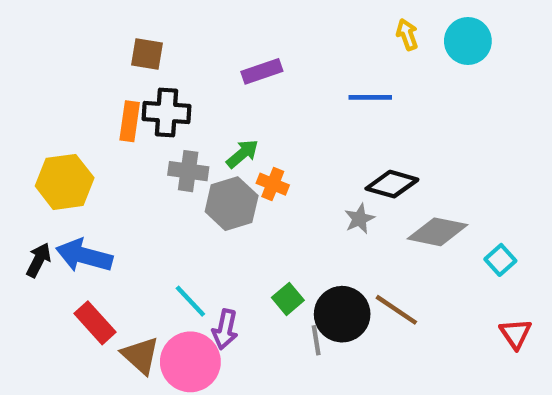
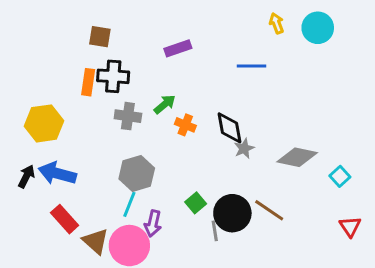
black diamond: (392, 184) -> (229, 128), moved, turned 64
gray hexagon: (232, 204) -> (137, 173), moved
cyan line: (190, 301) -> (129, 204), turned 65

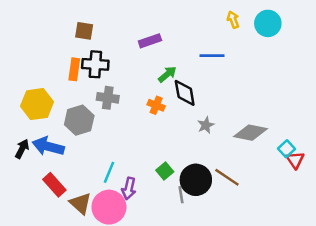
green arrow: (165, 104) -> (167, 74), moved
black diamond: (229, 128) -> (185, 93), moved
gray hexagon: (137, 173) -> (79, 120), moved
red triangle: (350, 226) -> (295, 160), moved

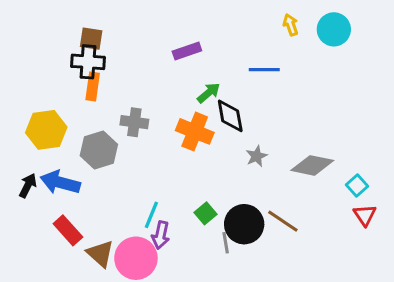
brown square: (84, 31) -> (91, 39), moved
black cross: (95, 64) -> (88, 62), moved
orange cross: (156, 105) -> (195, 131), size x1.6
red triangle: (295, 160) -> (365, 215), moved
cyan line: (109, 172) -> (151, 215), moved

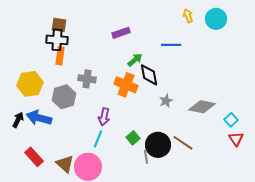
red rectangle: (68, 230) -> (34, 157), moved
purple arrow: (161, 235) -> (104, 117), moved

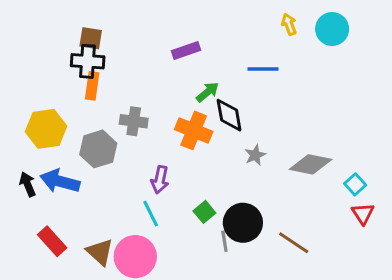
black arrow: (18, 120) -> (28, 184), turned -49
cyan line: (98, 139) -> (151, 214), turned -48
brown line: (183, 143) -> (294, 243), moved

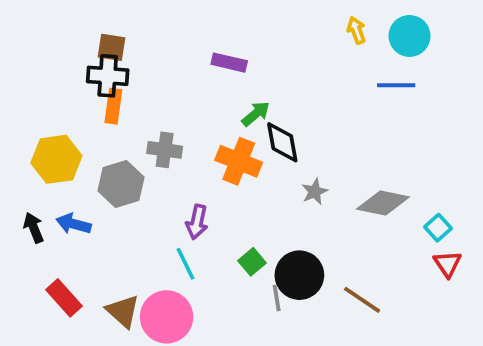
purple rectangle: (186, 51) -> (229, 63), turned 32
blue line: (263, 69) -> (396, 85), moved
blue arrow: (60, 181) -> (73, 224), size x0.7

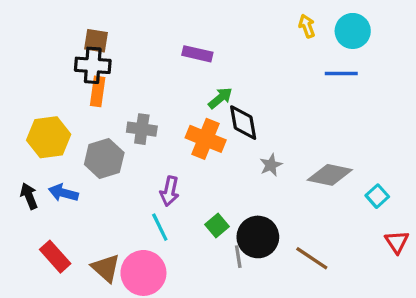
red triangle: (447, 264) -> (397, 242), moved

